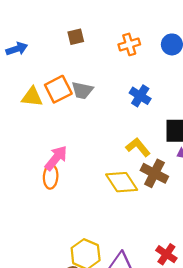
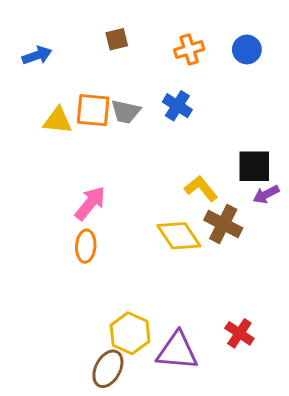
orange square: (58, 89) -> (93, 110), turned 32
blue cross: (140, 96) -> (177, 106), moved
orange ellipse: (51, 177) -> (86, 246), moved

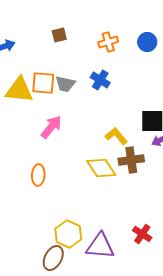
yellow triangle: (58, 120) -> (19, 90), size x1.4
pink arrow: (90, 203) -> (51, 127), moved
brown cross: (223, 224) -> (131, 160), turned -35

